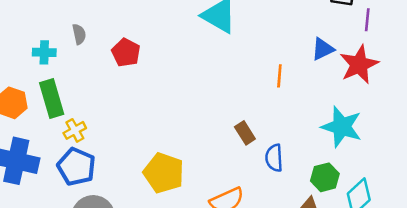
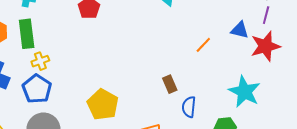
purple line: (367, 20) -> (266, 15), moved
blue triangle: (323, 49) -> (240, 30), turned 30
orange line: (279, 76) -> (203, 45), turned 30

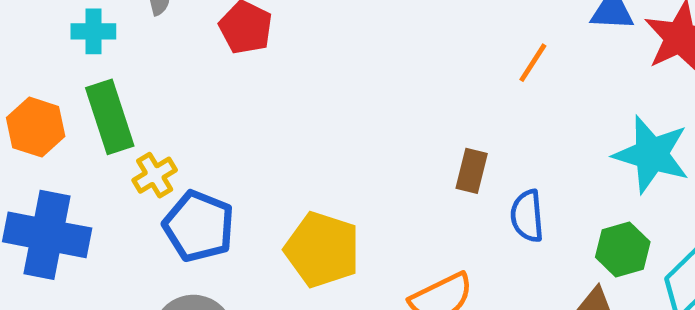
brown rectangle: (170, 84) -> (472, 171), turned 48
blue pentagon: (37, 89) -> (199, 226), moved

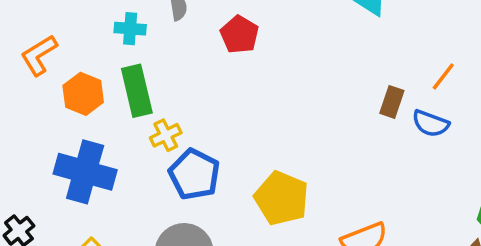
brown rectangle: (472, 171) -> (392, 102), moved
blue semicircle: (527, 216) -> (431, 124), moved, turned -69

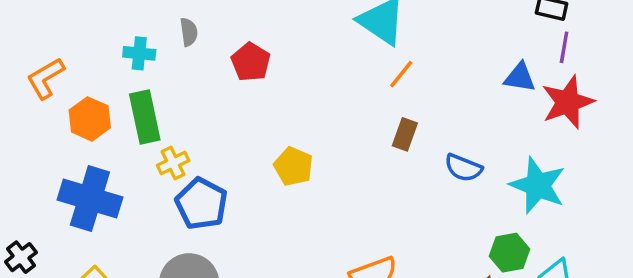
orange line: (443, 76) -> (401, 74), moved
blue semicircle: (431, 124) -> (463, 168), moved
yellow pentagon: (282, 198) -> (293, 166), moved, size x0.7

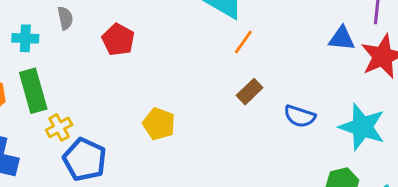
brown rectangle: (405, 134) -> (250, 92), turned 30

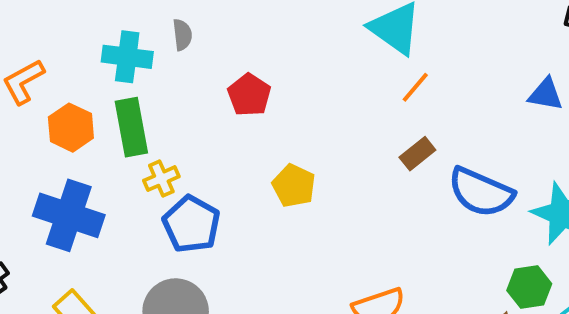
cyan cross: (25, 38) -> (127, 57), size x1.4
red pentagon: (118, 40) -> (249, 95), moved
blue semicircle: (300, 116) -> (481, 192), size x1.6

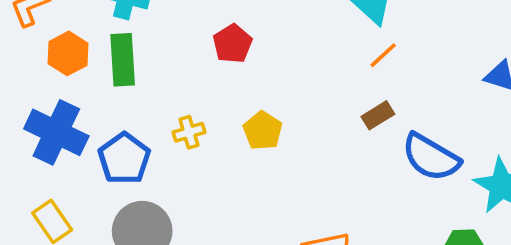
yellow cross: (161, 179) -> (189, 132), moved
blue pentagon: (191, 224) -> (124, 159), moved

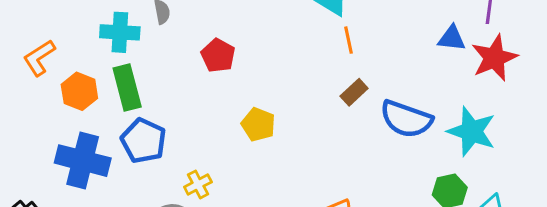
orange line: (383, 55) -> (348, 40), turned -48
yellow cross: (189, 132) -> (198, 184), moved
blue pentagon: (124, 159) -> (143, 141), moved

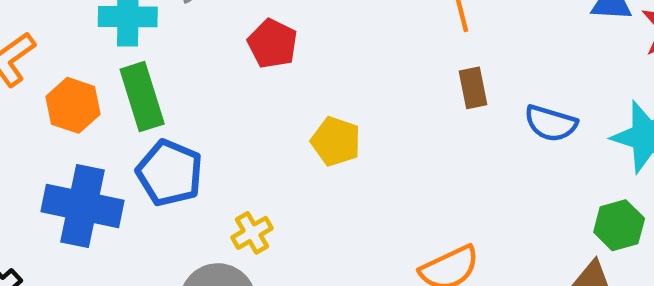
brown rectangle: (354, 92) -> (473, 88), turned -56
blue semicircle: (406, 119) -> (551, 123), size x0.7

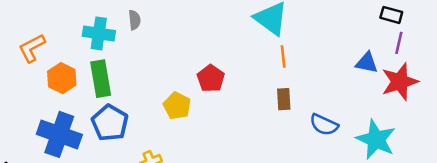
red pentagon: (272, 44) -> (211, 78), moved
yellow pentagon: (336, 141) -> (177, 106), moved

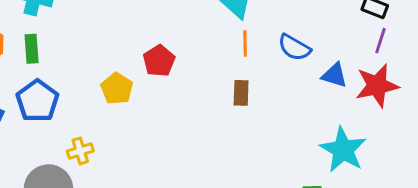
blue triangle: (367, 63) -> (334, 75), moved
green rectangle: (101, 79) -> (32, 49), size x0.7
blue semicircle: (324, 125) -> (294, 48), moved

